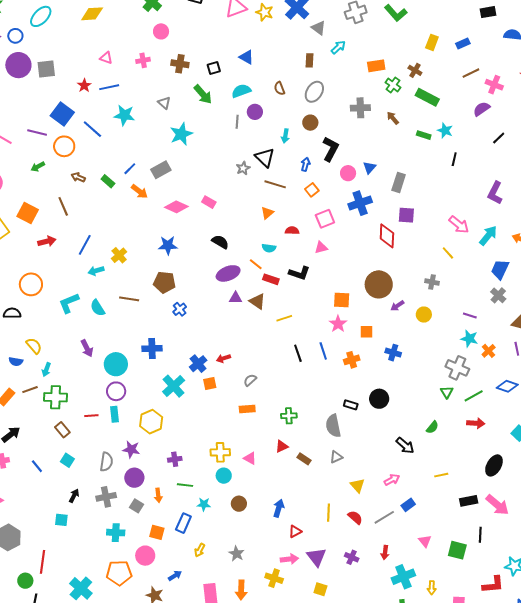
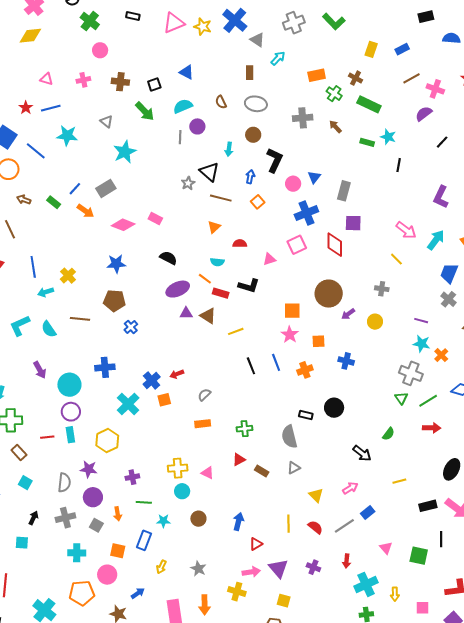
gray ellipse: (314, 92) -> (256, 104), turned 70
pink square: (325, 219) -> (297, 245), moved
blue line: (85, 245) -> (33, 267), turned -35

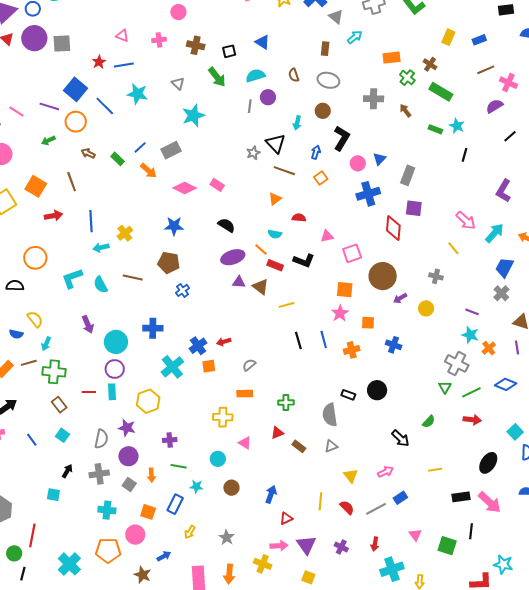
pink square: (297, 245) -> (352, 253), moved
yellow cross: (178, 468) -> (223, 417), moved

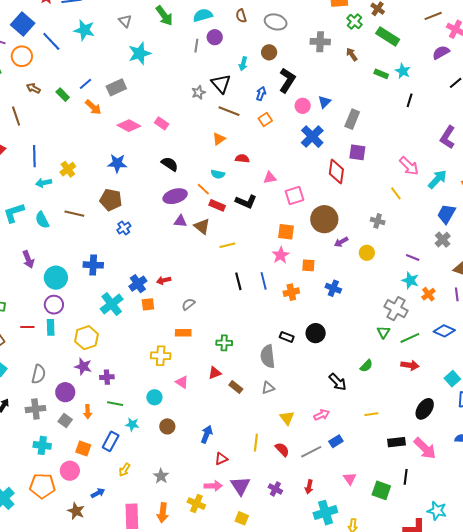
blue cross: (368, 194) -> (312, 137), turned -30
purple star: (127, 428) -> (83, 367), moved

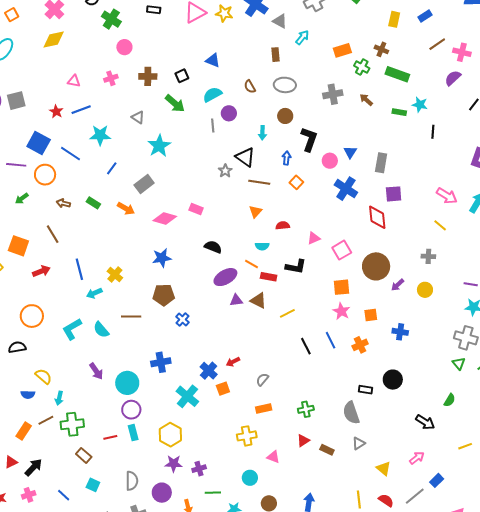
blue line: (86, 84) -> (112, 168), moved

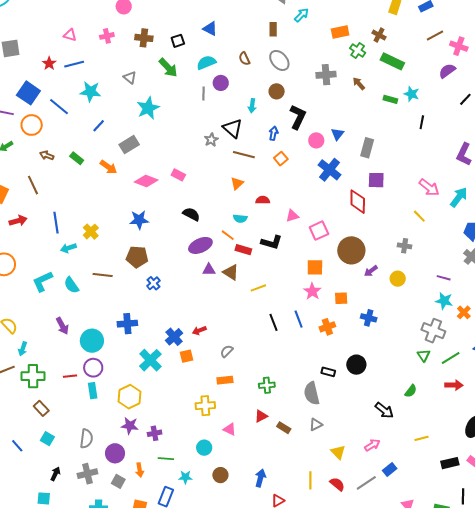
gray ellipse: (285, 85) -> (279, 60), turned 40
red line: (110, 437) -> (70, 376), moved

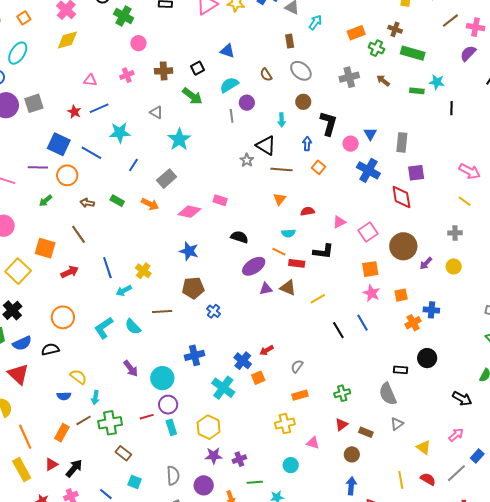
blue star: (139, 220) -> (189, 251), turned 30
orange cross: (327, 327) -> (413, 323), moved
brown circle: (220, 475) -> (352, 454), moved

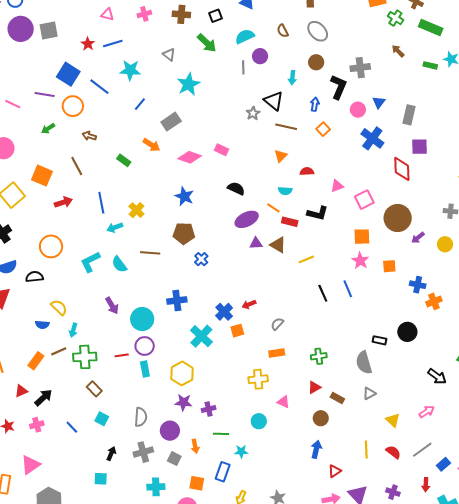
gray cross: (349, 77) -> (360, 68), moved
green rectangle: (117, 201) -> (124, 160), moved
orange cross: (413, 323) -> (434, 301), moved
blue rectangle: (477, 456) -> (443, 464), moved

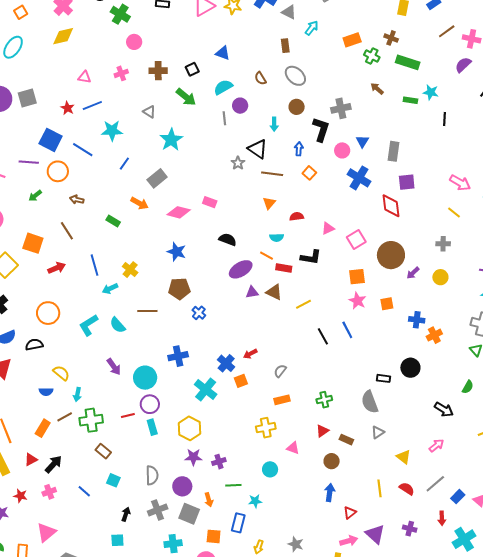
gray square: (174, 459) -> (189, 514), size x1.5

